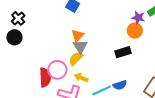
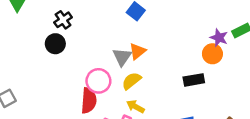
gray triangle: (80, 47) -> (122, 57), moved
pink circle: (57, 70) -> (98, 81), moved

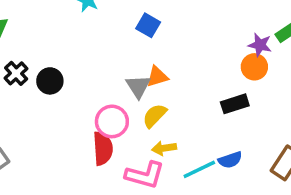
black cross: (63, 20) -> (16, 73), moved
orange triangle: (137, 51) -> (157, 77), turned 30
yellow arrow: (135, 107) -> (164, 148), turned -30

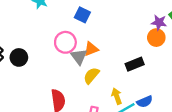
black rectangle: (235, 104) -> (135, 64), moved
pink circle: (112, 121) -> (65, 42), moved
yellow arrow: (164, 148) -> (117, 96), moved, turned 84

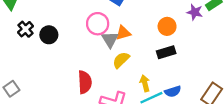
orange circle: (156, 38) -> (167, 26), moved

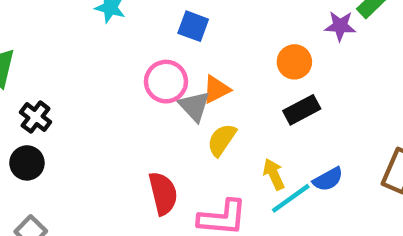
black circle: (49, 35) -> (27, 163), moved

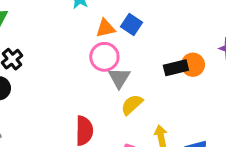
orange triangle: (216, 89) -> (105, 28), moved
black rectangle: (302, 110) -> (176, 68), moved

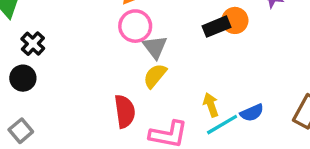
yellow semicircle: (132, 105) -> (155, 76), moved

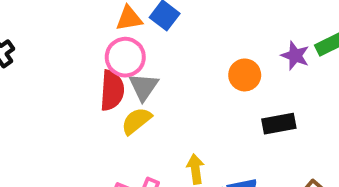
black rectangle: (217, 27) -> (279, 124), moved
red semicircle: (125, 111) -> (112, 90), moved

